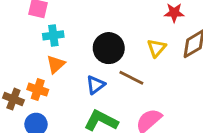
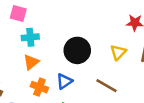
brown line: (131, 78) -> (106, 86), moved
orange cross: (38, 90) -> (39, 87), moved

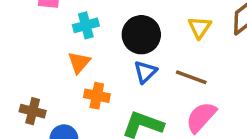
cyan cross: (30, 37) -> (86, 25), moved
blue triangle: (64, 81) -> (145, 72), moved

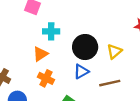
yellow triangle: (200, 27) -> (114, 51), moved
brown line: (191, 77) -> (110, 83), turned -48

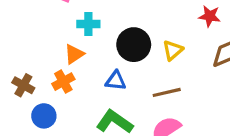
blue triangle: (81, 72) -> (116, 81), moved, turned 35
orange cross: (46, 78) -> (63, 82), moved, turned 35

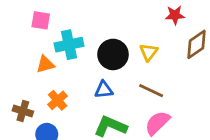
cyan cross: (88, 24) -> (69, 45), size x1.4
orange triangle: (74, 54) -> (45, 64), moved, turned 30
brown line: (167, 92) -> (151, 91), turned 50

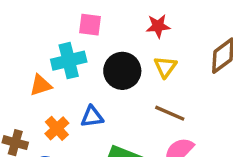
red star: (175, 15) -> (158, 26), moved
pink square: (41, 20) -> (90, 25), moved
blue triangle: (104, 90) -> (92, 117), moved

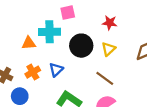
pink square: (90, 25) -> (68, 13), turned -32
blue triangle: (92, 117) -> (56, 70), turned -48

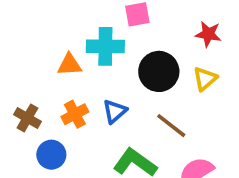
brown line: (105, 78) -> (171, 126), moved

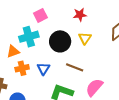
orange cross: (75, 114) -> (22, 68), moved, turned 32

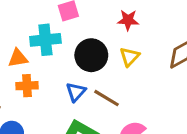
blue triangle: (43, 69) -> (76, 92), moved

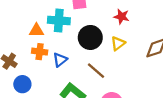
blue triangle: (76, 92) -> (60, 60), moved

